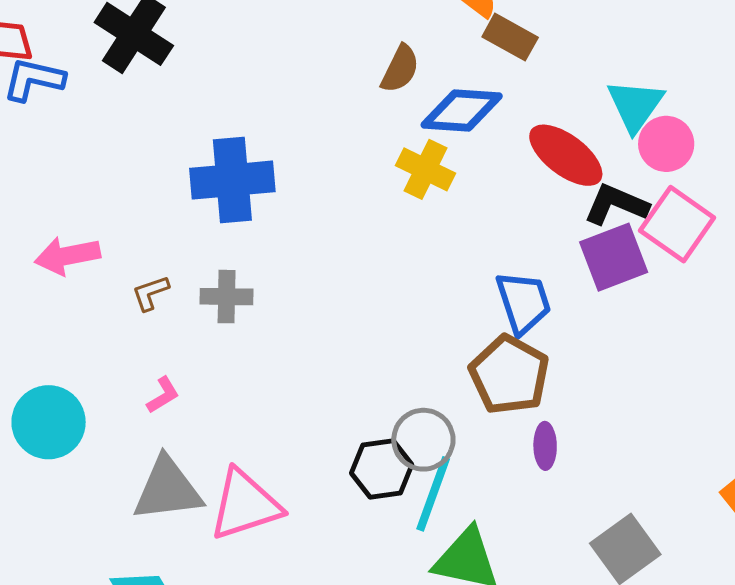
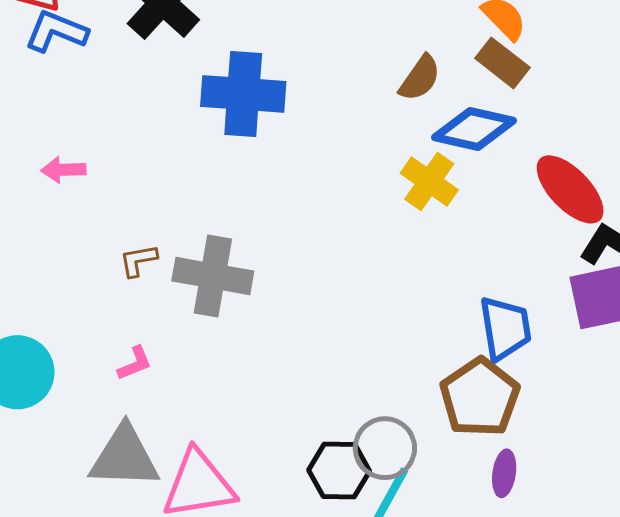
brown rectangle: (510, 37) -> (502, 63), moved
blue cross: (232, 180) -> (243, 94), moved
pink arrow: (67, 256) -> (63, 170), moved, size x0.7
gray cross: (227, 297) -> (213, 276), size x1.5

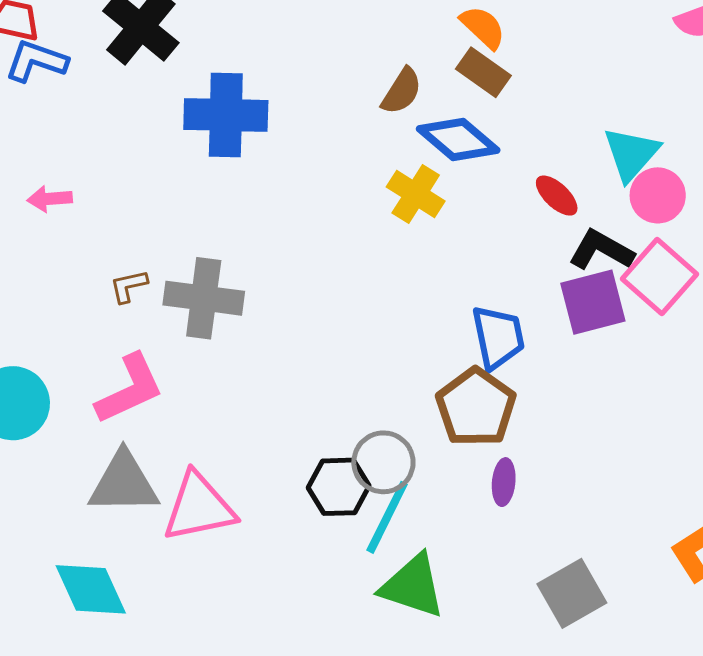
blue diamond: (474, 129) -> (458, 140), turned 30
red ellipse: (570, 189) -> (557, 196), size x0.6
pink L-shape: (135, 363) -> (130, 389), size x2.0

